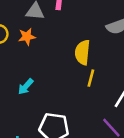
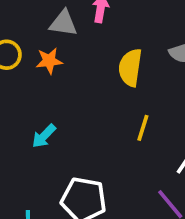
yellow semicircle: (82, 52) -> (130, 68), moved

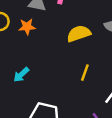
yellow semicircle: (130, 68) -> (79, 34), turned 60

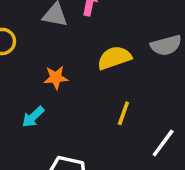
orange star: (27, 27) -> (56, 78), moved

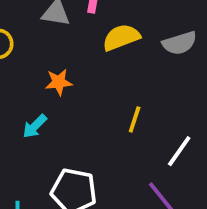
yellow semicircle: (114, 58) -> (121, 37), moved

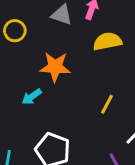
orange star: (59, 82) -> (55, 67), size x1.5

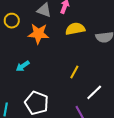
orange star: (55, 67) -> (38, 34), moved

